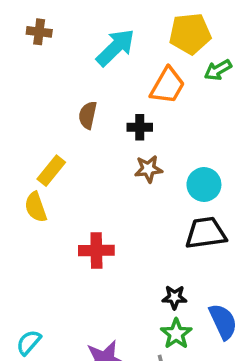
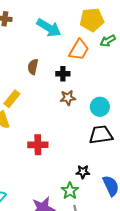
cyan arrow: (115, 47) -> (49, 28), turned 75
green star: (176, 334) -> (70, 191), moved

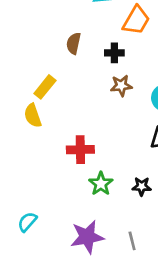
green star: (70, 191) -> (101, 184), moved

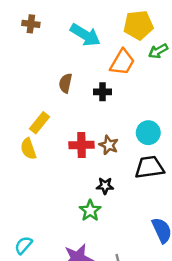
brown star: (121, 86) -> (109, 145), moved, turned 30
red cross: (80, 150) -> (81, 145), moved
black star: (142, 186) -> (105, 186), moved

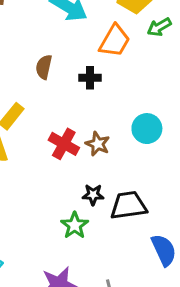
red cross: (81, 145) -> (64, 144), turned 30
black trapezoid: (149, 167) -> (128, 205), moved

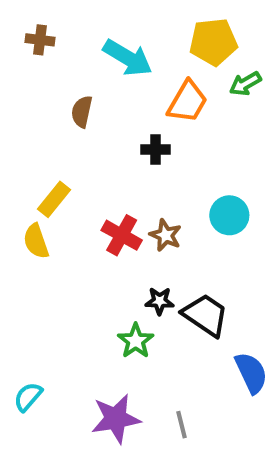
brown semicircle: (44, 67) -> (82, 112), moved
black trapezoid: (128, 205) -> (205, 315), turned 42

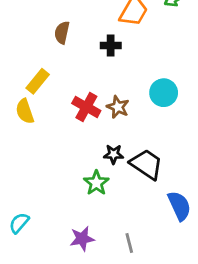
brown semicircle: (82, 112) -> (62, 33), moved
purple star: (116, 419) -> (82, 239), size x0.7

